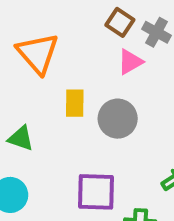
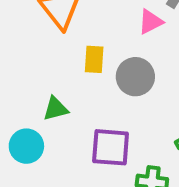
green triangle: (21, 138) -> (55, 109), moved, turned -36

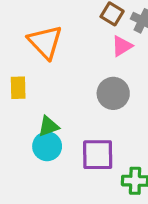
yellow rectangle: (94, 59) -> (18, 88), moved
cyan circle: (26, 146) -> (47, 146), moved

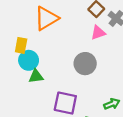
orange triangle: (45, 42) -> (46, 18), turned 30
cyan circle: (47, 146) -> (29, 60), moved

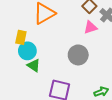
green triangle: (36, 76) -> (34, 65), turned 40

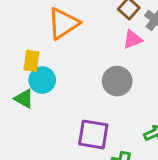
green triangle: (34, 65) -> (24, 99), moved

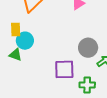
gray circle: (117, 81) -> (88, 48), moved

